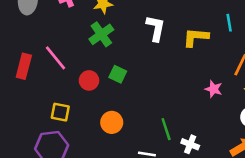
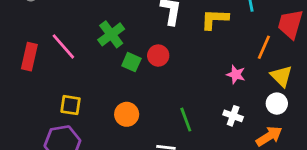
green cross: (101, 34) -> (111, 34), moved
red circle: (89, 80) -> (158, 56), moved
white cross: (190, 144) -> (233, 116), moved

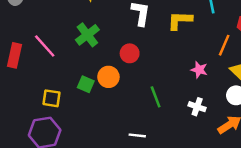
green square: (131, 62) -> (86, 84), moved
orange circle: (127, 114) -> (108, 77), moved
green line: (186, 120) -> (156, 97), moved

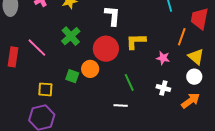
yellow L-shape: (180, 20) -> (136, 41), moved
red circle: (130, 53) -> (106, 49), size x1.6
white line: (137, 135) -> (121, 106), moved

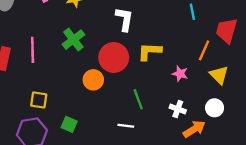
pink line: (37, 48) -> (33, 50), turned 40
green square: (72, 76) -> (69, 124), moved
white circle: (194, 77) -> (215, 108), moved
orange arrow: (191, 101) -> (194, 129), moved

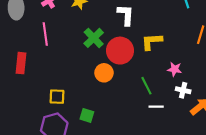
green cross: (73, 40) -> (94, 38), moved
pink line: (33, 50) -> (45, 34), moved
pink star: (180, 74) -> (175, 69), moved
white line: (126, 126) -> (156, 107), moved

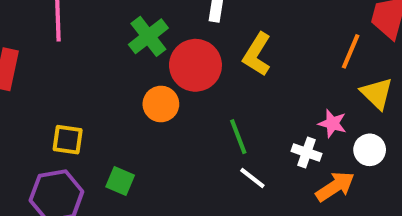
yellow L-shape: (152, 41) -> (257, 54), turned -60
pink star: (175, 69) -> (332, 123), moved
white line: (156, 107) -> (252, 178), turned 32

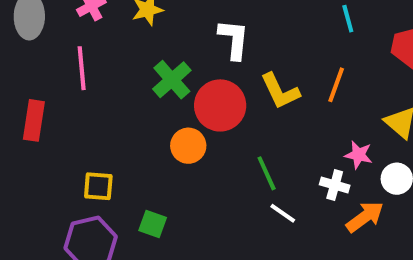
orange line: (351, 51) -> (336, 85), moved
yellow L-shape: (257, 54) -> (280, 91), turned -54

